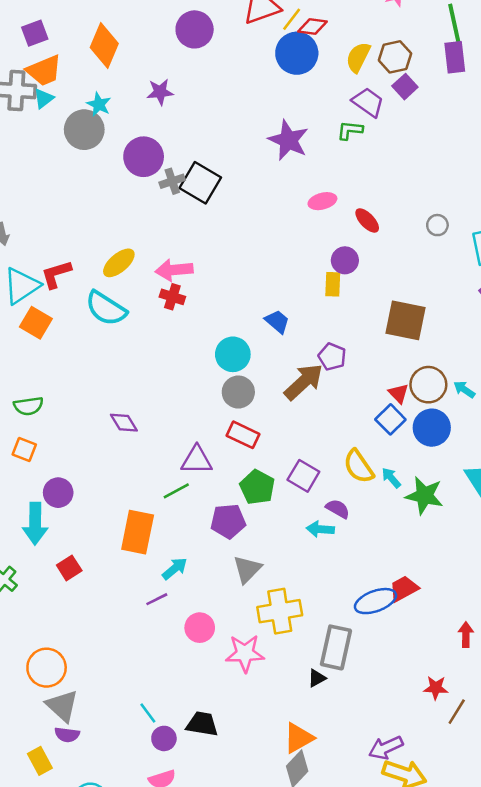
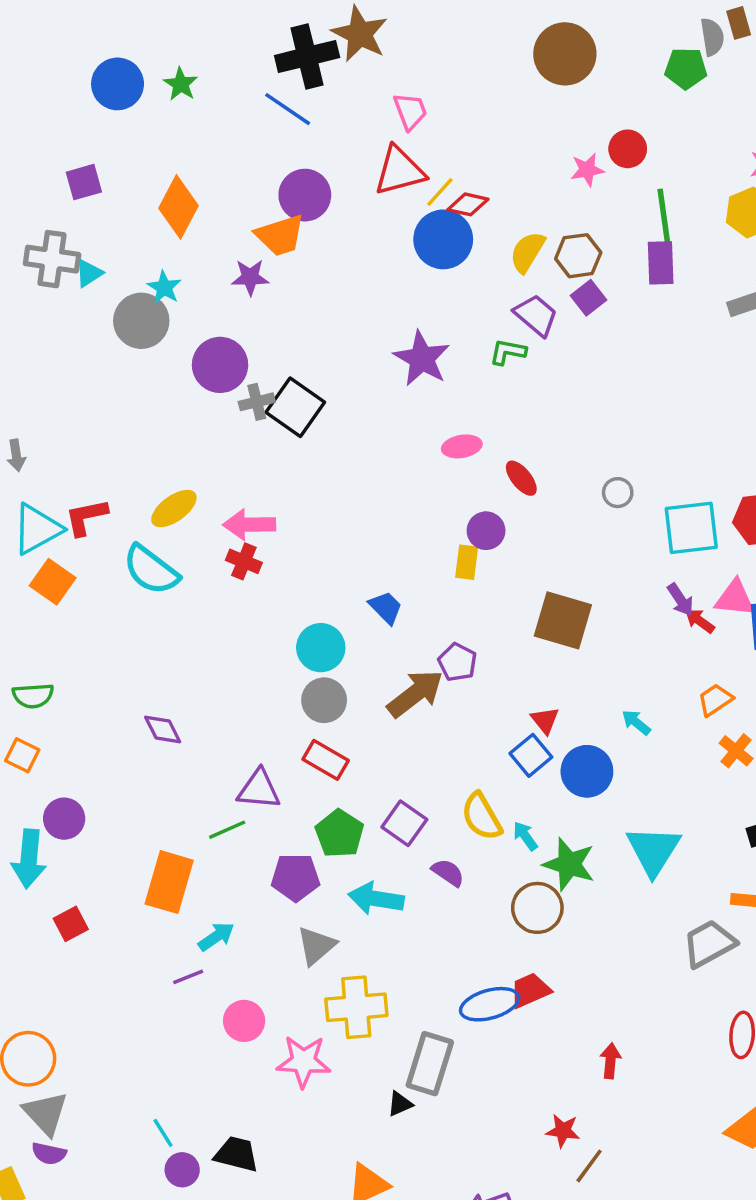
orange trapezoid: (44, 71) -> (280, 235), moved
brown circle: (428, 385) -> (537, 908), moved
cyan arrow: (320, 529) -> (376, 899), moved, size x1.4

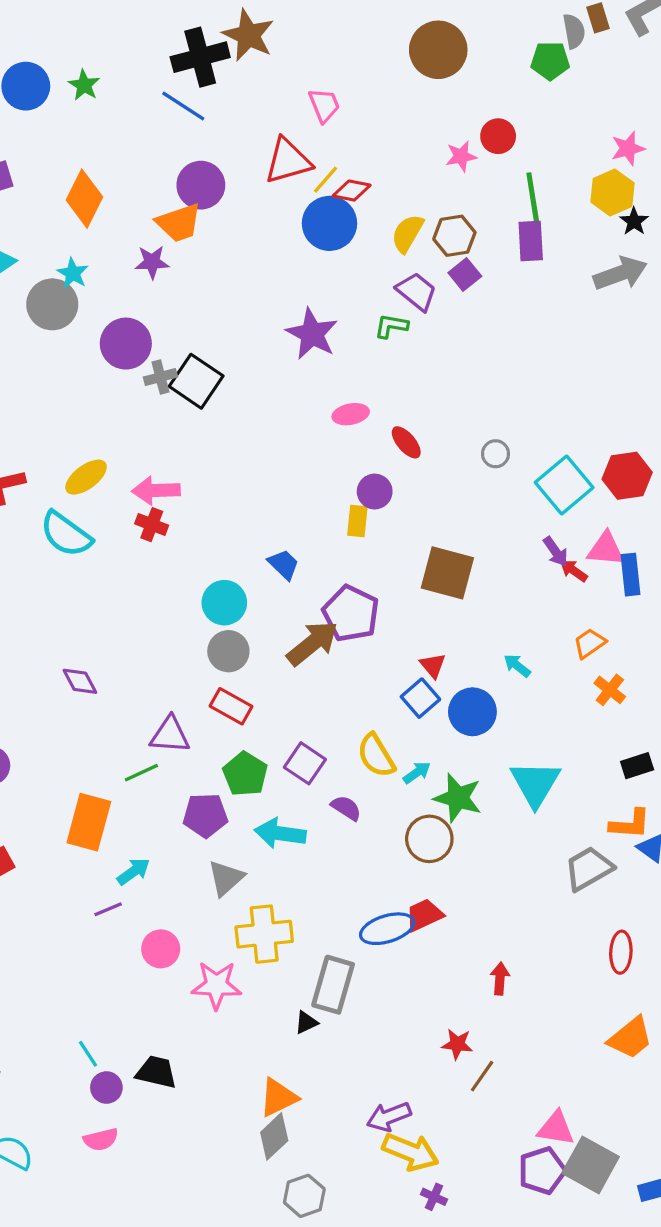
pink trapezoid: (410, 111) -> (324, 105), moved
cyan square: (691, 528) -> (564, 485), turned -32
purple pentagon: (458, 662) -> (351, 613), size x1.6
cyan arrow: (525, 836) -> (417, 773), turned 92

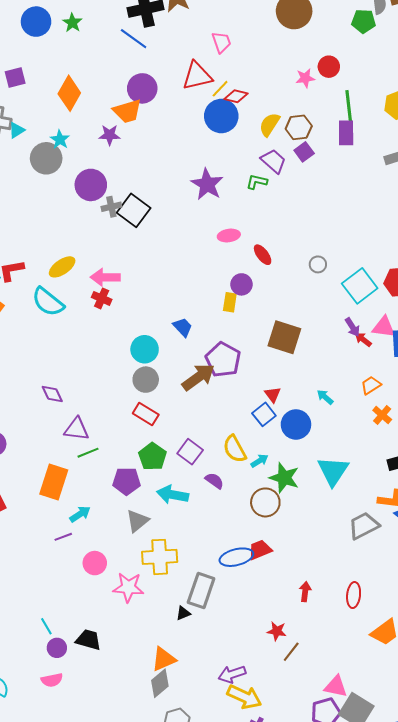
purple triangle: (170, 735) -> (76, 429), moved
red ellipse: (621, 952) -> (354, 595), moved

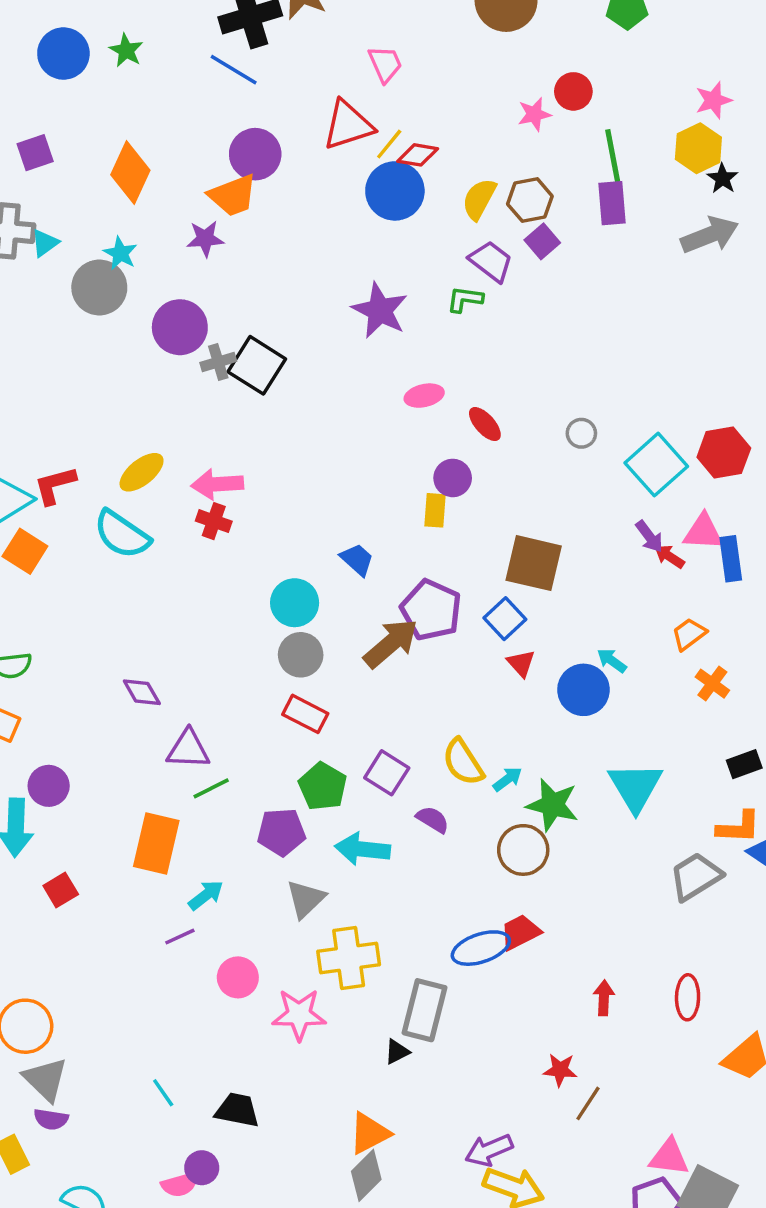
blue square: (264, 414) -> (505, 619), moved
blue circle: (296, 424) -> (583, 690), moved
purple circle: (57, 648) -> (202, 1168), moved

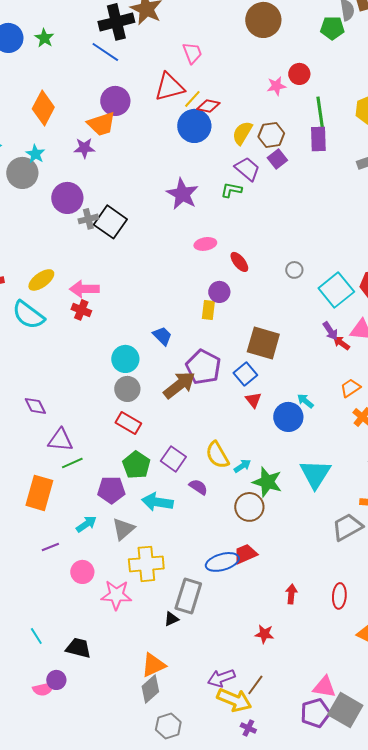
cyan arrow: (206, 895) -> (86, 524), moved
brown line: (588, 1103) -> (255, 685), moved

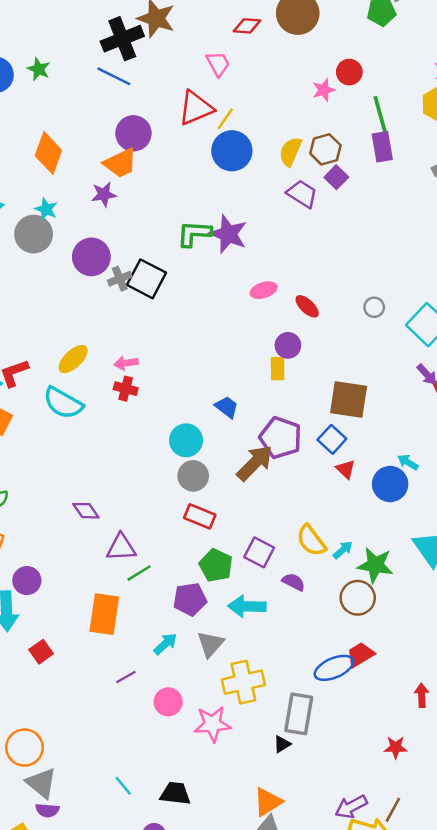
red diamond: (208, 106) -> (247, 26), moved
green L-shape: (231, 190) -> (194, 234), moved, size x1.4
pink arrow: (84, 289) -> (126, 363), size x0.7

